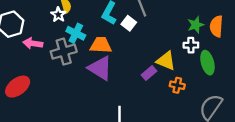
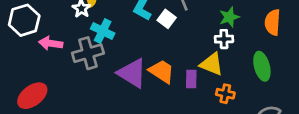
green star: (196, 25) -> (229, 17), moved
orange trapezoid: (101, 45) -> (162, 71), moved, turned 30
white cross: (191, 45) -> (224, 39), moved
purple rectangle: (149, 73) -> (191, 79), turned -48

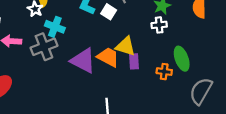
yellow triangle: (212, 64) -> (126, 46), moved
green ellipse: (262, 66) -> (182, 59), moved

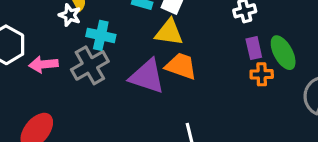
yellow triangle: (126, 46) -> (169, 32), moved
purple rectangle: (134, 61) -> (254, 48), moved

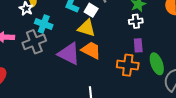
green ellipse: (283, 53) -> (157, 64), moved
orange cross: (262, 74) -> (128, 65), moved, size x1.5

